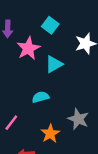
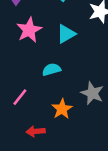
pink star: (28, 48) -> (29, 30), moved

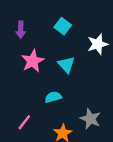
cyan triangle: (66, 34) -> (66, 65), turned -42

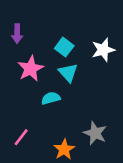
cyan square: (63, 26) -> (64, 47), moved
cyan semicircle: (53, 97) -> (51, 98), moved

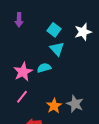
pink star: (31, 69) -> (23, 72), moved
gray star: (95, 133) -> (75, 104), moved

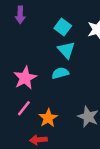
cyan semicircle: (44, 68) -> (60, 73), moved
orange star: (54, 106) -> (48, 118), moved

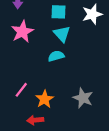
cyan square: (63, 27) -> (58, 12), turned -35
pink star: (25, 78) -> (22, 32), moved

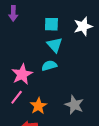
pink star: (22, 32) -> (22, 74), moved

